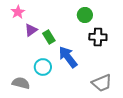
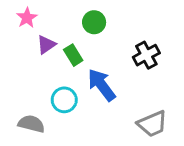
green circle: (85, 15) -> (94, 22), moved
black cross: (98, 37) -> (146, 55), turned -30

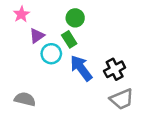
green rectangle: (73, 55) -> (69, 39), moved
black cross: (146, 55) -> (115, 69), moved
cyan circle: (64, 100) -> (51, 54), moved

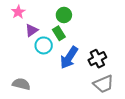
blue arrow: (81, 68) -> (69, 58), turned -110

